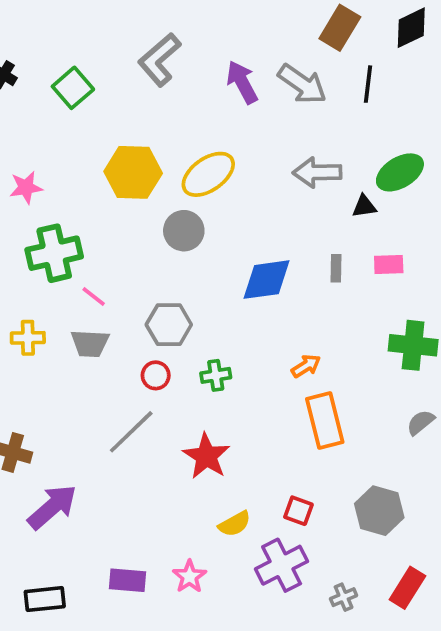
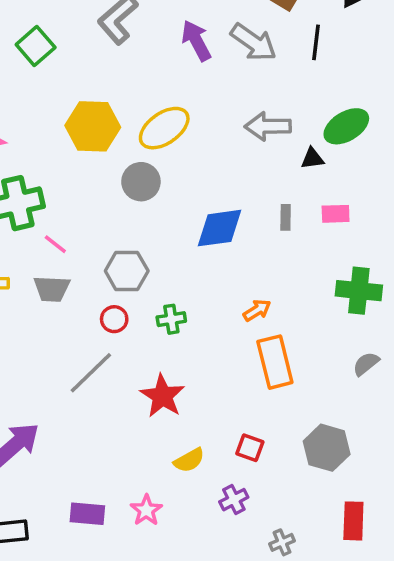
purple cross: (282, 565) -> (234, 500), size x0.6
red rectangle: (407, 588) -> (353, 521), turned -30
gray cross: (344, 597) -> (282, 542), moved

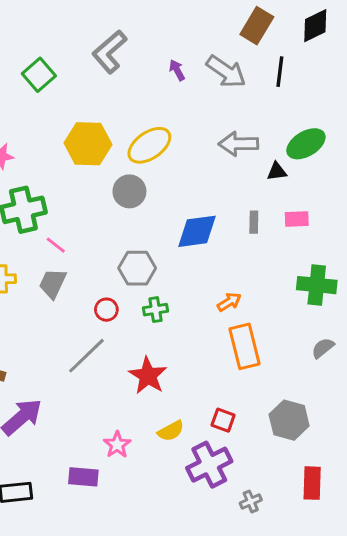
purple arrow: (196, 41) -> (177, 70), size x0.6
gray hexagon: (127, 271) -> (137, 268), moved
gray trapezoid: (52, 289) -> (53, 283), turned 112
purple cross: (234, 500) -> (209, 465), size x1.8
pink star: (146, 510) -> (117, 445), moved

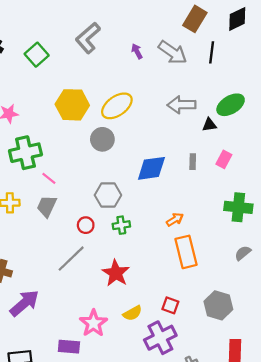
pink rectangle: (297, 219) -> (224, 159), turned -60
pink star: (117, 445) -> (93, 323), size x1.4

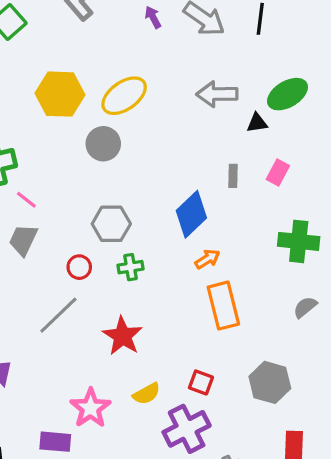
blue diamond: (151, 168) -> (191, 214), moved, turned -36

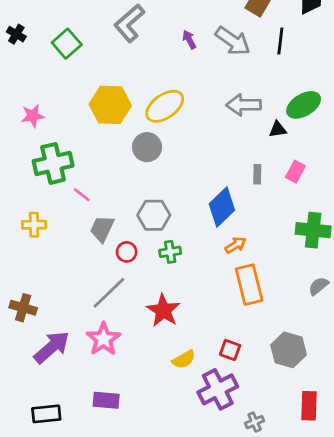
gray trapezoid: (23, 240) -> (102, 229), moved
pink star: (90, 408) -> (103, 339), moved

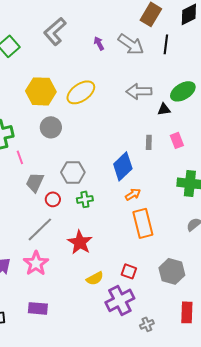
gray circle: (147, 147) -> (51, 127), moved
pink rectangle: (295, 172) -> (177, 140), turned -49
pink line: (82, 195) -> (20, 157), turned 32

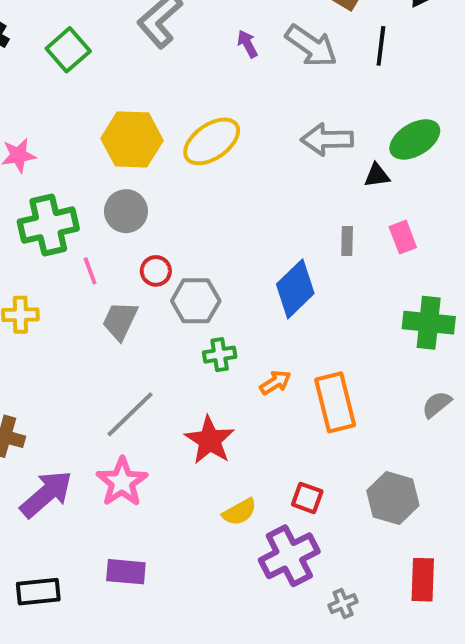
gray circle: (51, 127) -> (126, 211), moved
orange arrow: (133, 194) -> (275, 382), moved
red circle: (53, 199) -> (156, 271), moved

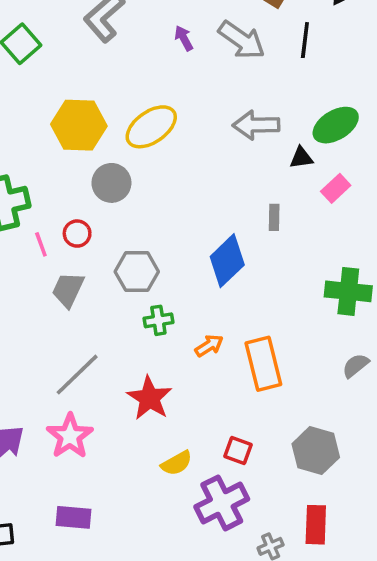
gray circle: (126, 211) -> (111, 183), moved
pink rectangle: (403, 237) -> (336, 188), moved, turned 68
red circle: (156, 271) -> (77, 234), moved
red rectangle: (423, 580) -> (316, 525), moved

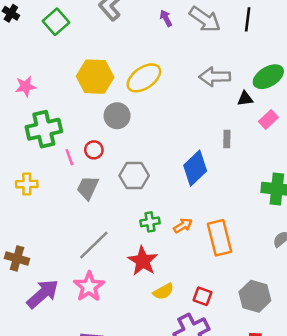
green cross: (158, 320) -> (150, 222), moved
yellow semicircle: (177, 463) -> (163, 291), moved

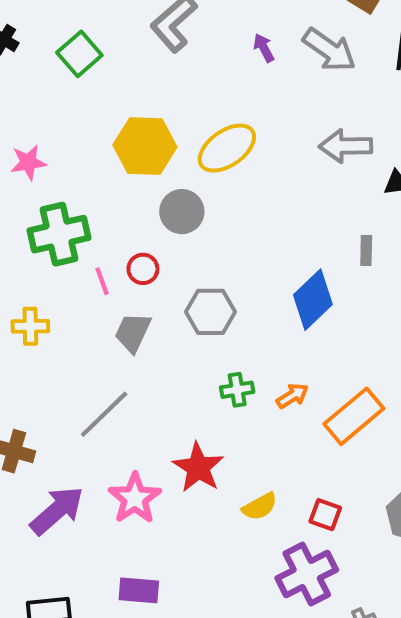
orange rectangle: (220, 238) -> (354, 416), turned 64
gray line: (94, 245) -> (104, 414), moved
red star: (143, 261) -> (198, 468), moved

